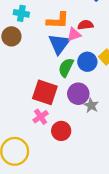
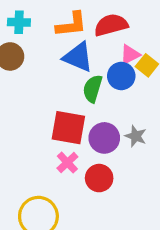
red semicircle: (85, 25) -> (111, 25), size x1.5
pink triangle: (74, 34) -> (130, 55), moved
blue triangle: (59, 44) -> (78, 57), turned -35
purple circle: (78, 94) -> (104, 138), moved

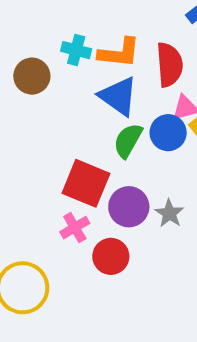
cyan cross: (19, 22) -> (76, 50), moved
red semicircle: (111, 25) -> (170, 65), turned 88

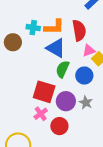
blue circle: (168, 133) -> (84, 76), moved

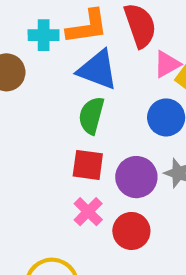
green semicircle: (62, 69) -> (91, 115), moved
red square: (44, 92) -> (88, 165), size x0.7

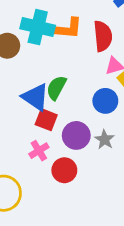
cyan cross: (44, 35) -> (38, 27), size x1.6
blue triangle: (98, 70) -> (35, 97), moved

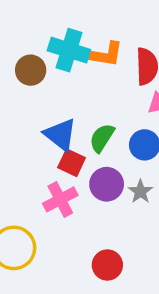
green semicircle: (56, 88) -> (102, 138), moved
pink cross: (39, 151) -> (60, 199), size x1.4
red circle: (64, 170) -> (107, 265), moved

